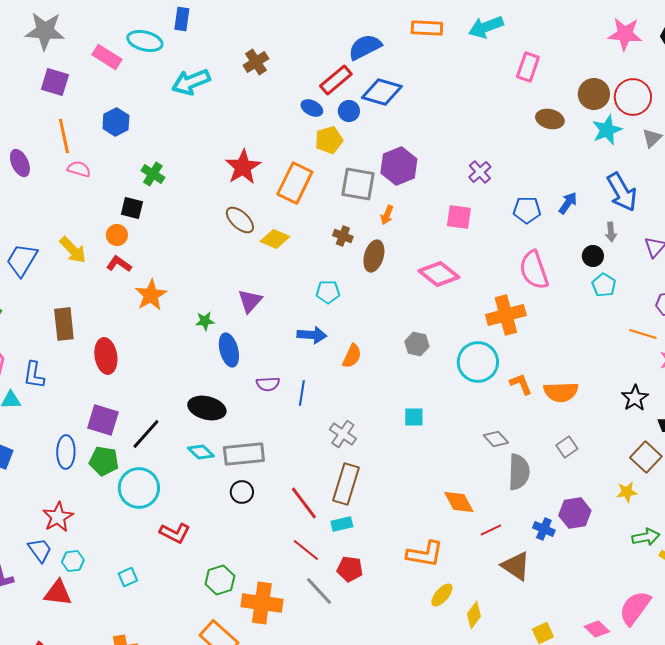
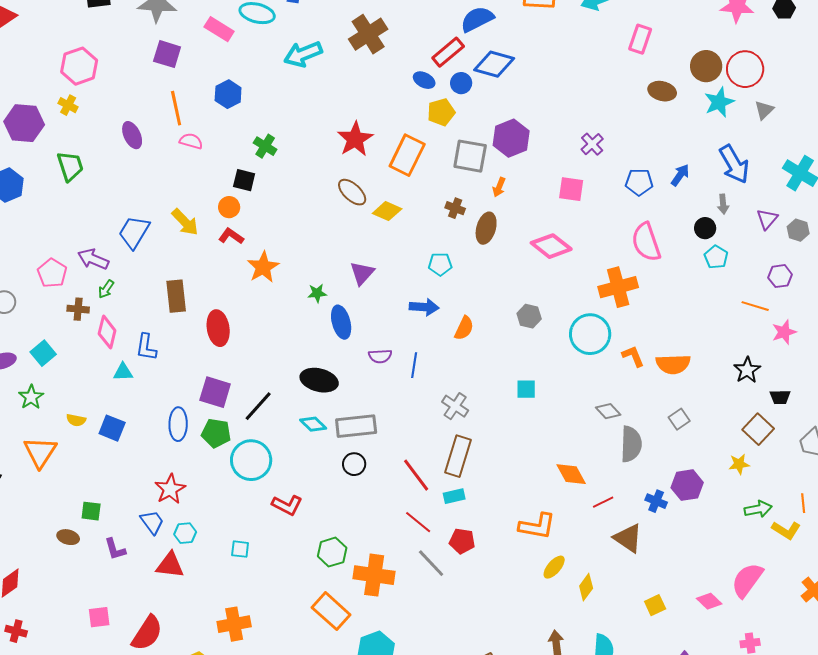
brown cross: (256, 62) -> (368, 34), size x1.5
cyan square: (128, 577) -> (240, 549), turned 30

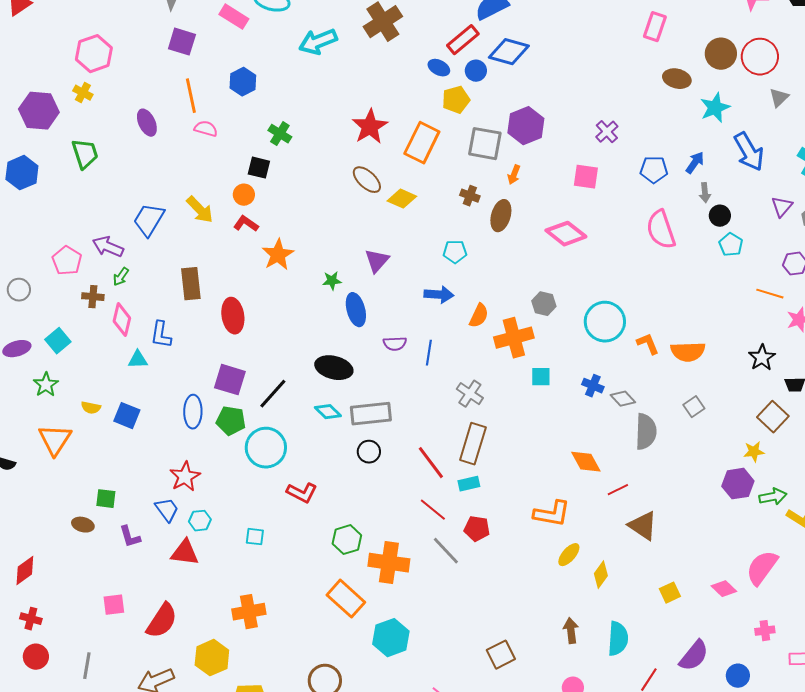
cyan star: (719, 102) -> (715, 108), moved
gray arrow: (723, 204) -> (705, 193), moved
orange cross: (618, 287) -> (514, 338), moved
purple hexagon: (687, 485) -> (738, 484), moved
blue cross: (656, 501) -> (593, 386), moved

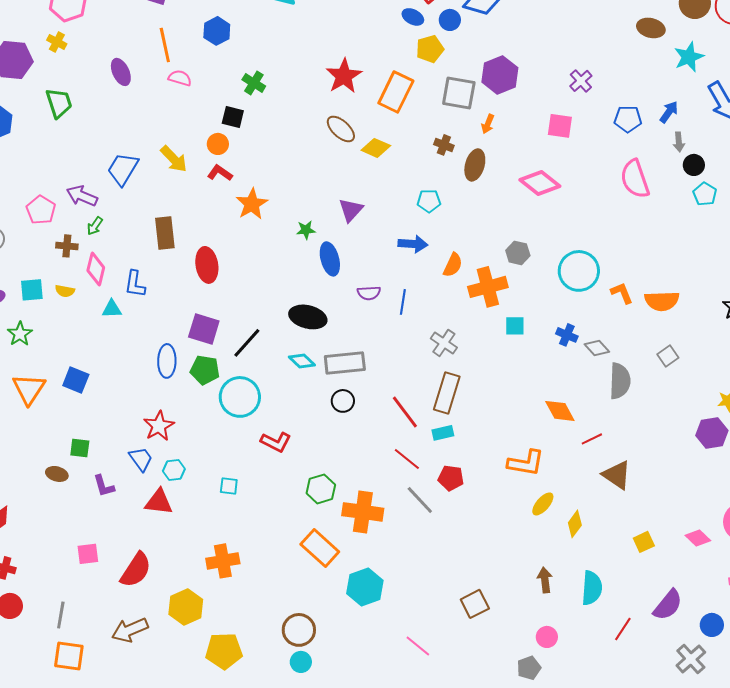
cyan square: (58, 341) -> (32, 290), turned 35
yellow semicircle: (91, 408) -> (65, 291), moved
blue square: (127, 416) -> (76, 380), moved

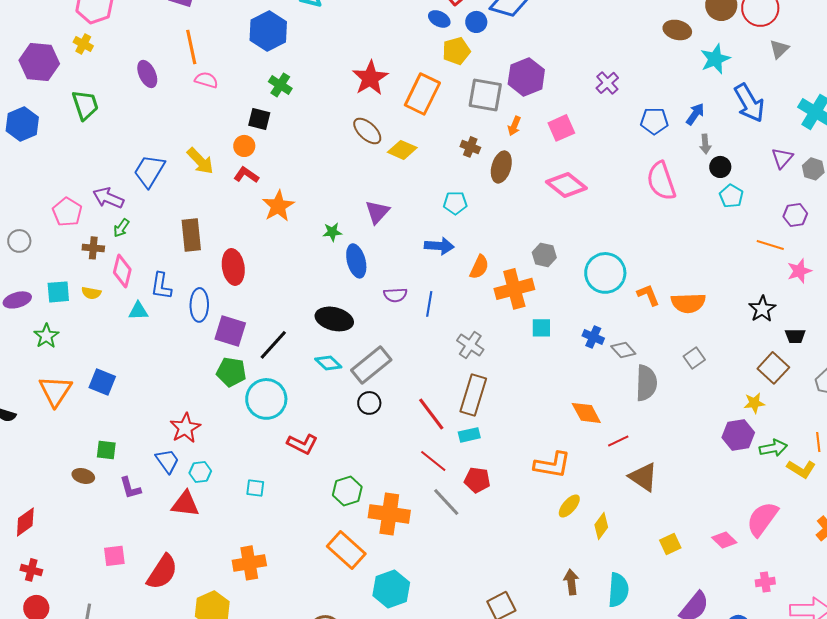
blue hexagon: (217, 31) -> (268, 31), moved, size x1.4
pink square: (560, 126) -> (561, 128), moved, turned -32
blue ellipse: (167, 361) -> (199, 305), moved
gray rectangle: (345, 363) -> (371, 365), turned -33

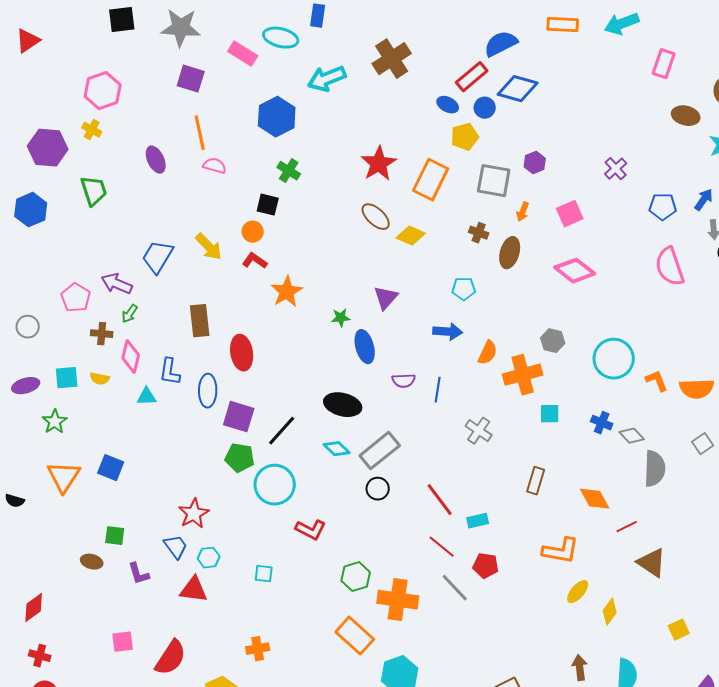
purple hexagon: (526, 77) -> (535, 163), size x0.6
brown rectangle: (473, 395) -> (536, 481), moved, size x0.7
orange cross: (249, 563) -> (258, 649), size x0.7

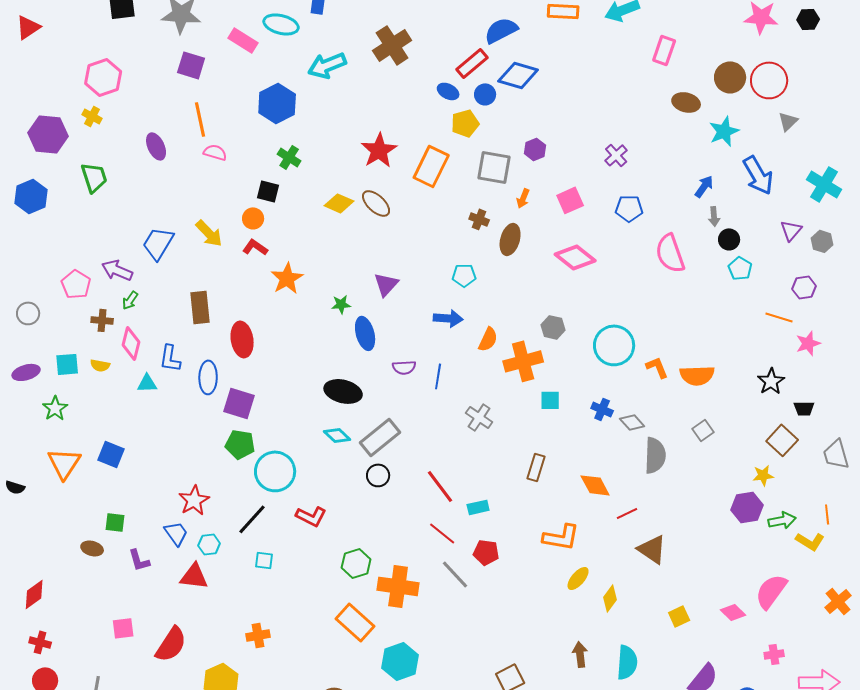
blue pentagon: (663, 207) -> (629, 208), moved
yellow diamond: (411, 236) -> (339, 203), moved
black line: (282, 431) -> (252, 519), moved

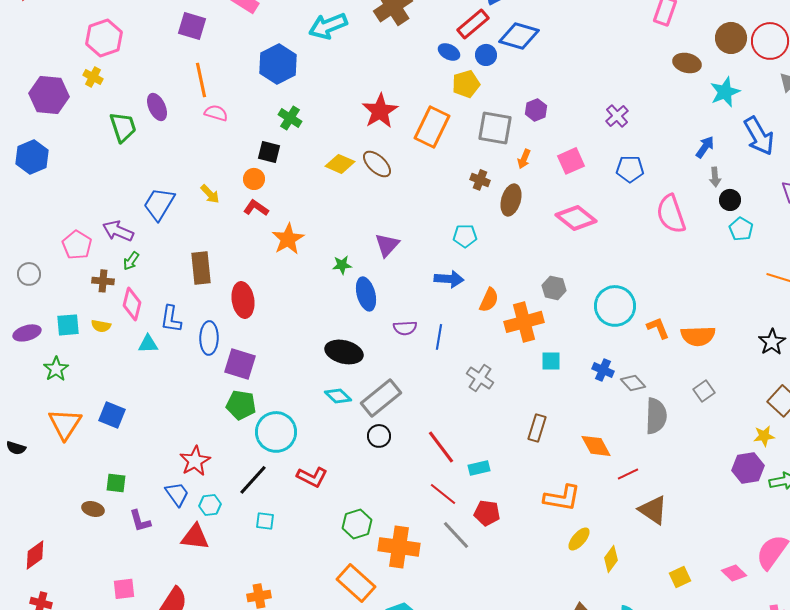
green trapezoid: (94, 177) -> (123, 127), moved
yellow arrow: (209, 233) -> (210, 194), size x0.7

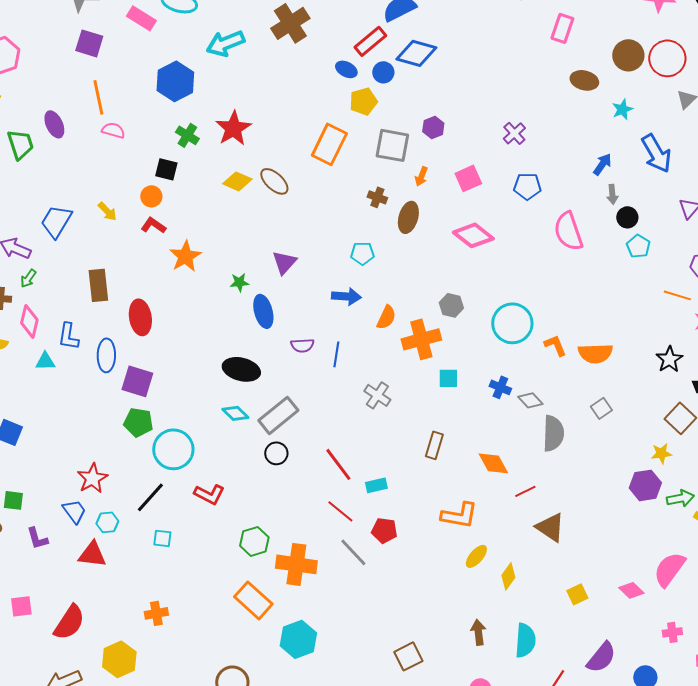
cyan star: (725, 92) -> (622, 109), size x0.7
red star: (380, 111) -> (233, 128), moved

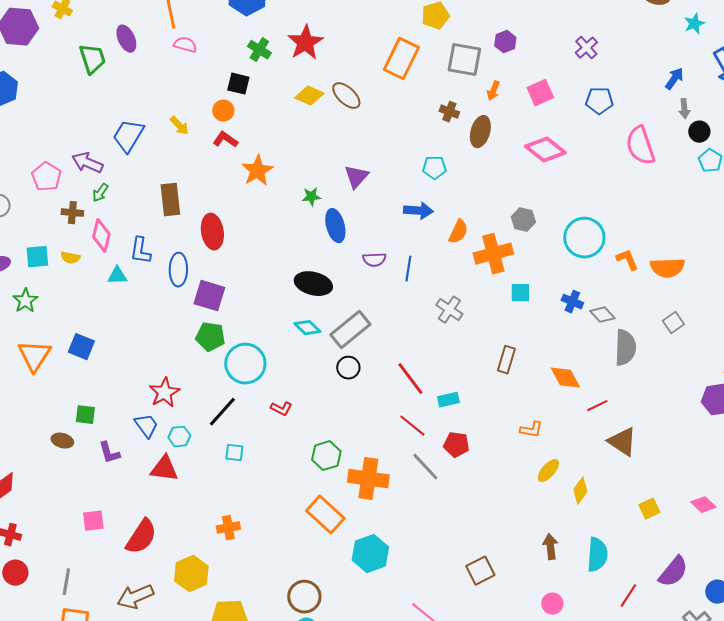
red L-shape: (209, 494) -> (281, 409), size x0.7
orange L-shape: (459, 515) -> (531, 430), size x0.6

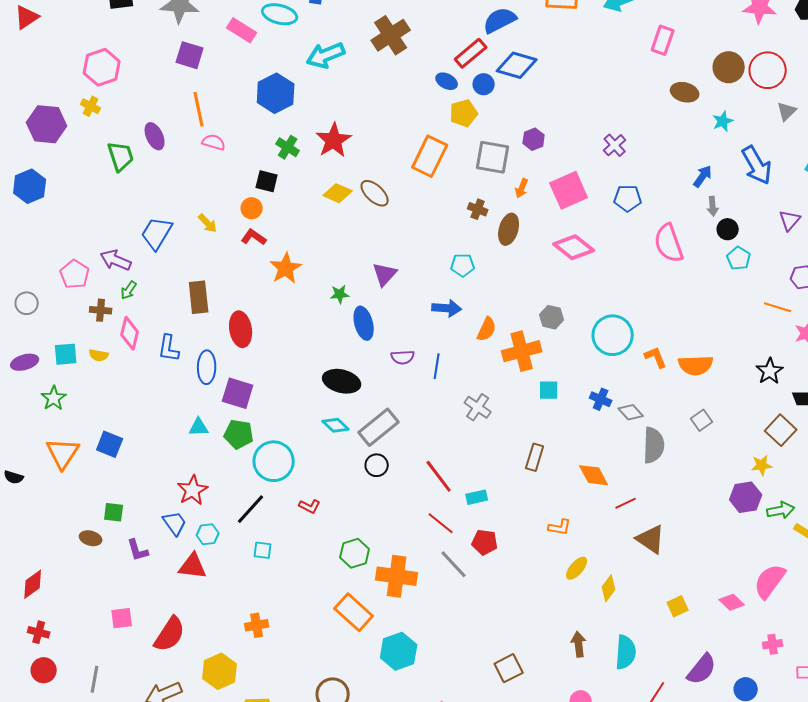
pink square: (540, 93) -> (569, 190), size x1.4
cyan triangle: (117, 276) -> (199, 427), moved

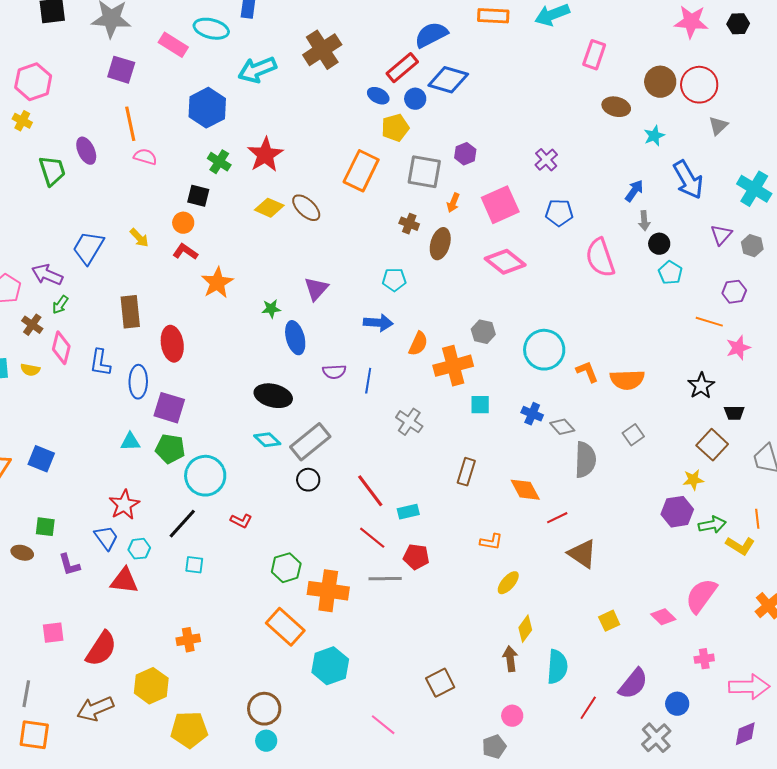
brown cross: (101, 310) -> (32, 325), turned 30
gray line: (454, 564) -> (385, 579), turned -48
yellow diamond: (609, 588) -> (525, 629), moved

